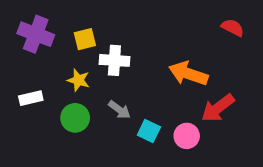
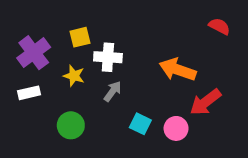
purple cross: (36, 34) -> (34, 53), moved, turned 32
gray arrow: (119, 110) -> (113, 91), moved, turned -90
green circle: (75, 118) -> (71, 125), moved

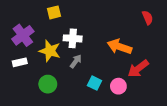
red semicircle: (219, 26) -> (148, 18), turned 40
yellow square: (80, 37) -> (54, 12), moved
yellow star: (74, 76) -> (50, 51), size x1.5

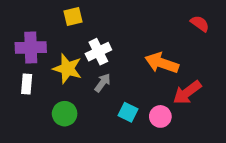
red semicircle: (148, 18) -> (200, 24), turned -32
purple cross: (23, 35) -> (31, 47), turned 35
white cross: (73, 38) -> (98, 52), turned -30
white rectangle: (20, 62) -> (27, 84), turned -72

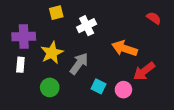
white cross: (98, 52) -> (87, 26), moved
yellow star: (67, 69) -> (52, 53), turned 30
gray arrow: (103, 83) -> (79, 64), size x1.5

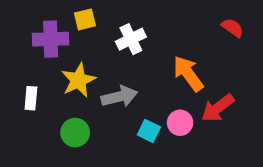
purple cross: (24, 37) -> (51, 39), moved
orange arrow: (125, 48) -> (188, 74), turned 35
gray arrow: (79, 64) -> (119, 97), turned 40
pink circle: (123, 90) -> (180, 123), moved

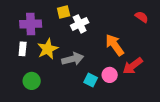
yellow square: (85, 19) -> (64, 12), moved
white rectangle: (31, 98) -> (23, 49), moved
green circle: (75, 133) -> (32, 81), moved

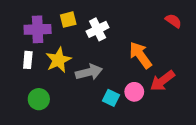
yellow square: (64, 12) -> (68, 20), moved

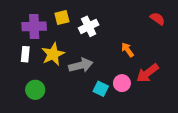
orange arrow: (140, 55) -> (127, 50), size x0.6

